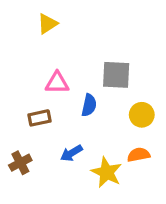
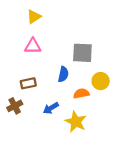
pink triangle: (57, 83) -> (33, 46), moved
orange semicircle: (139, 155) -> (81, 93), moved
brown cross: (20, 163) -> (15, 106), moved

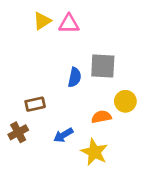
pink triangle: (33, 46) -> (69, 24), moved
blue semicircle: (63, 74) -> (75, 77), moved

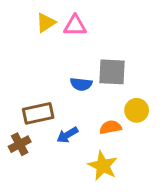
blue semicircle: (75, 77) -> (81, 84), turned 84
brown rectangle: (35, 104) -> (38, 113), size x1.4
blue arrow: (63, 135) -> (67, 135), moved

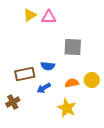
blue semicircle: (81, 84) -> (48, 66), moved
yellow circle: (137, 110) -> (92, 80), moved
brown cross: (20, 144) -> (13, 102), moved

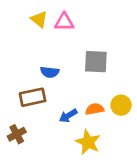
yellow triangle: (30, 15) -> (39, 19), turned -48
blue semicircle: (48, 66) -> (50, 72), moved
blue arrow: (44, 88) -> (68, 116), moved

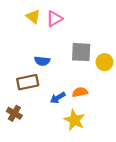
pink triangle: (64, 22) -> (54, 19), turned -30
yellow circle: (121, 105) -> (104, 62), moved
brown cross: (17, 134) -> (14, 113), turned -32

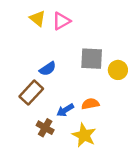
blue semicircle: (42, 61) -> (48, 69), turned -40
brown rectangle: (28, 82) -> (31, 93), turned -35
brown cross: (14, 113) -> (45, 128), moved

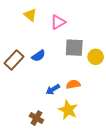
pink triangle: (61, 21) -> (58, 22), moved
brown rectangle: (31, 93) -> (14, 60), moved
brown cross: (45, 128) -> (36, 118), moved

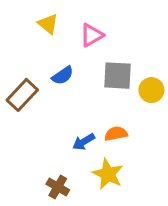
blue semicircle: (38, 56) -> (63, 76), moved

